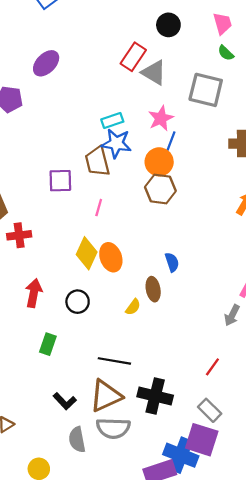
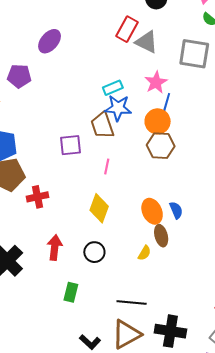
orange ellipse: (111, 257) -> (152, 211), moved

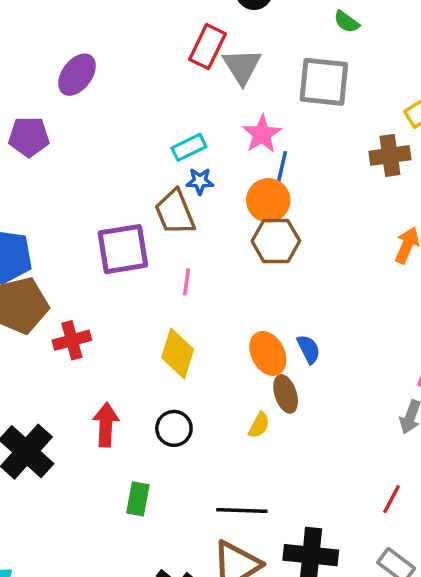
gray triangle: (147, 42) -> (242, 66), turned 35
blue star: (118, 108) -> (200, 181), size x0.6
purple square: (71, 145) -> (123, 249), size x1.4

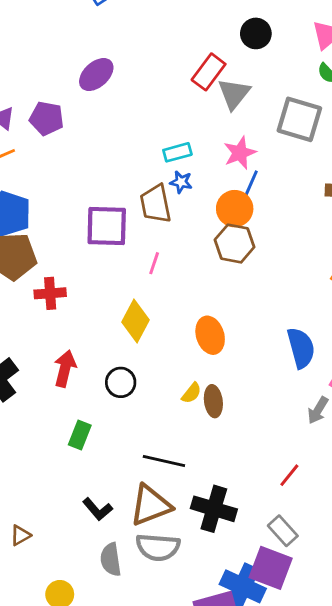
blue semicircle: (309, 349) -> (301, 348), moved, size x1.6
brown ellipse: (286, 394) -> (213, 401), moved

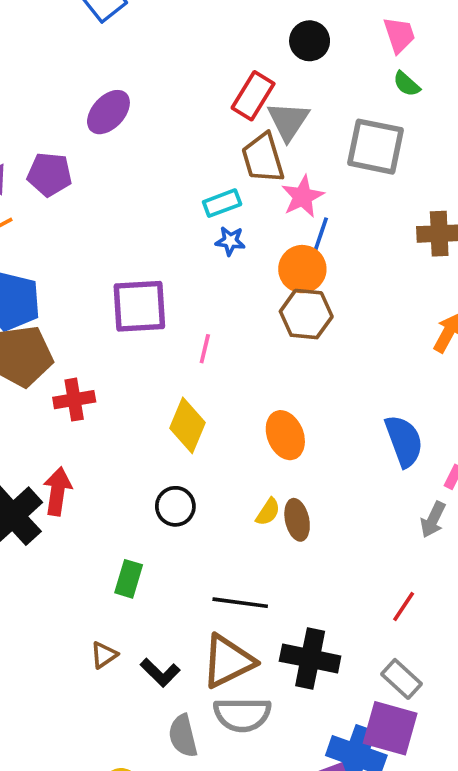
brown trapezoid: (156, 204) -> (263, 158), moved
red arrow: (65, 369) -> (58, 491), moved
brown triangle: (20, 535) -> (104, 655), moved

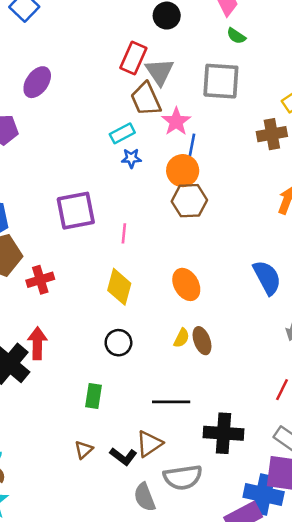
brown triangle: (228, 661) -> (149, 444), moved, size x0.7

